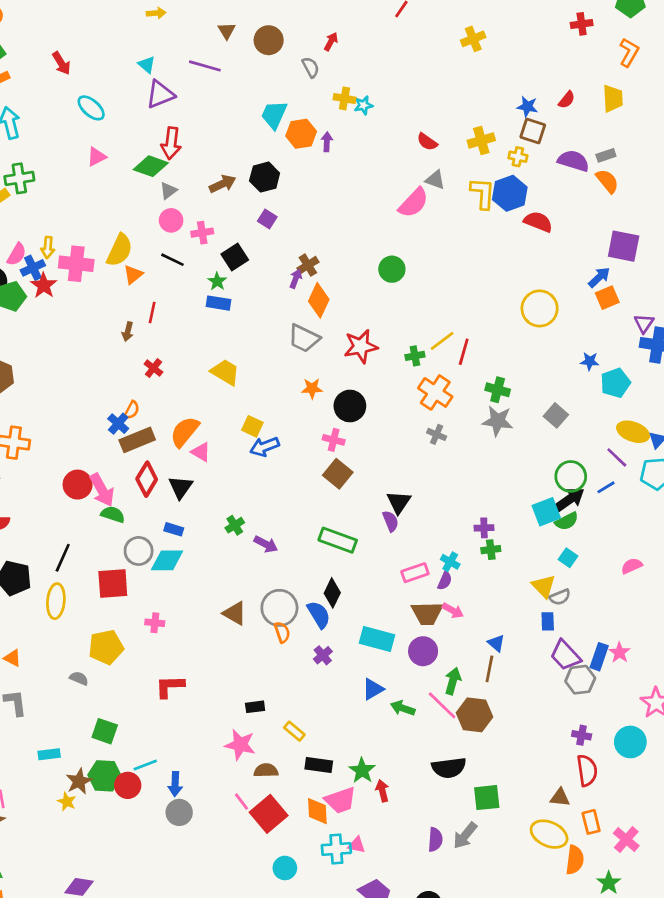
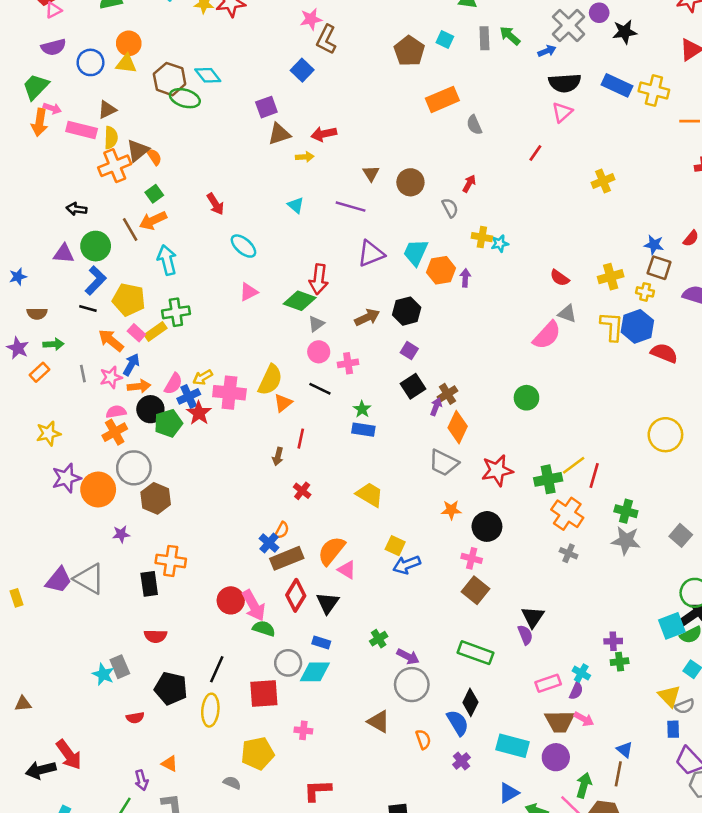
purple triangle: (160, 94) -> (371, 254), moved
yellow arrow: (48, 247) -> (203, 377), turned 54
black square: (235, 257) -> (413, 386), moved
green cross: (415, 356) -> (548, 479), size x1.5
gray circle: (279, 608) -> (412, 685), moved

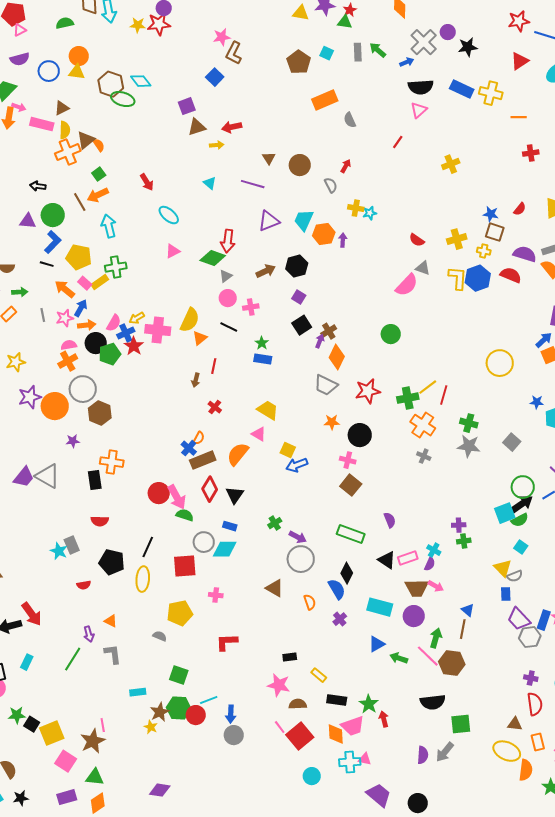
red semicircle: (664, 353) -> (511, 275), moved
pink triangle: (347, 570) -> (259, 434), moved
black triangle: (533, 617) -> (387, 560), moved, turned -30

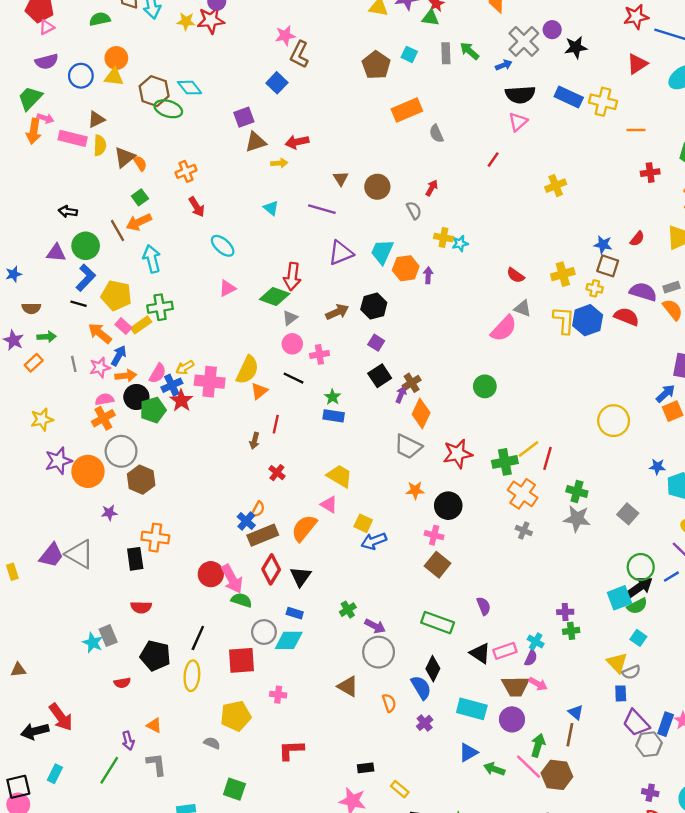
orange cross: (68, 152) -> (186, 171), moved, size x0.7

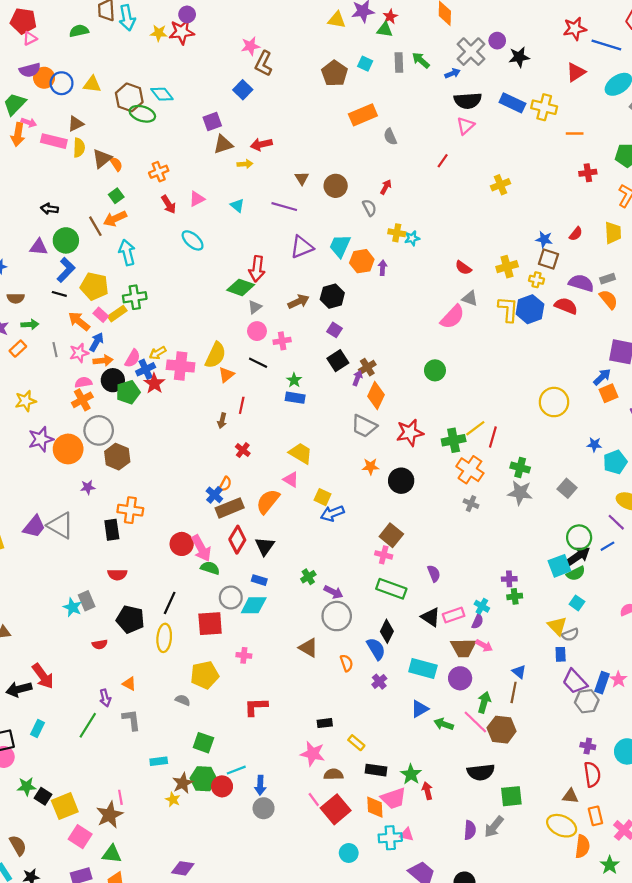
orange circle: (116, 58) -> (44, 78), moved
pink triangle: (227, 288) -> (197, 199), moved
pink cross: (434, 535) -> (384, 555), moved

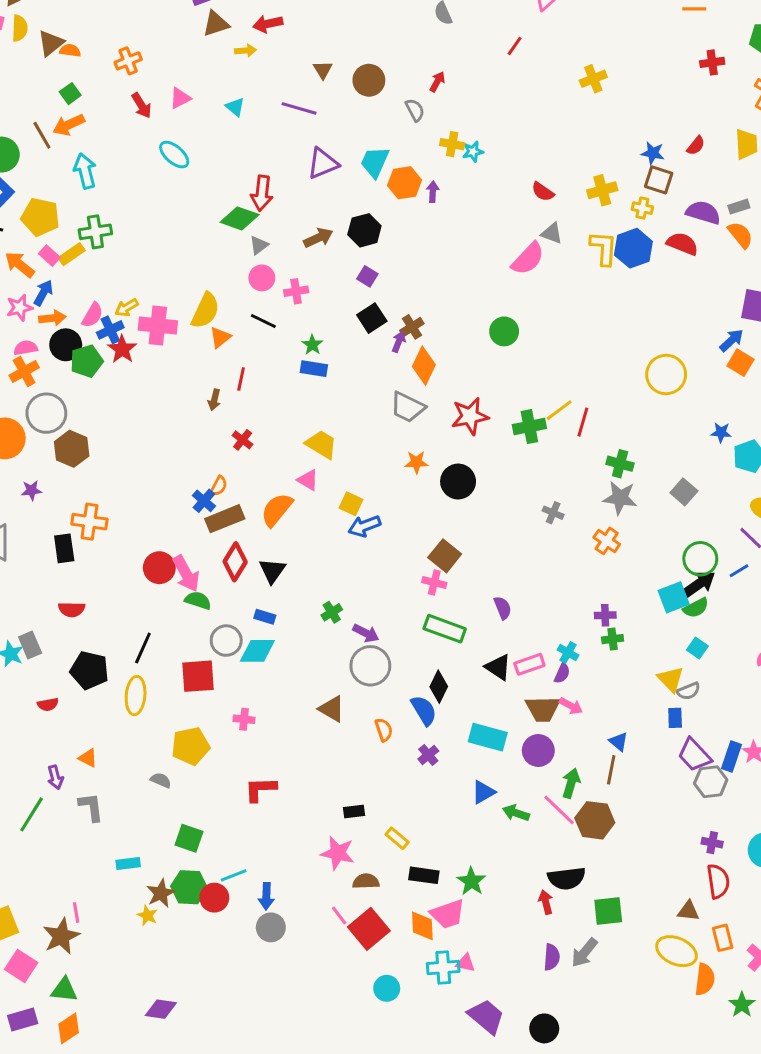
orange semicircle: (116, 164) -> (70, 51), turned -48
orange square: (609, 393) -> (740, 363), turned -36
orange cross: (470, 470) -> (607, 541), moved, size x0.7
red arrow: (427, 791) -> (546, 902), moved

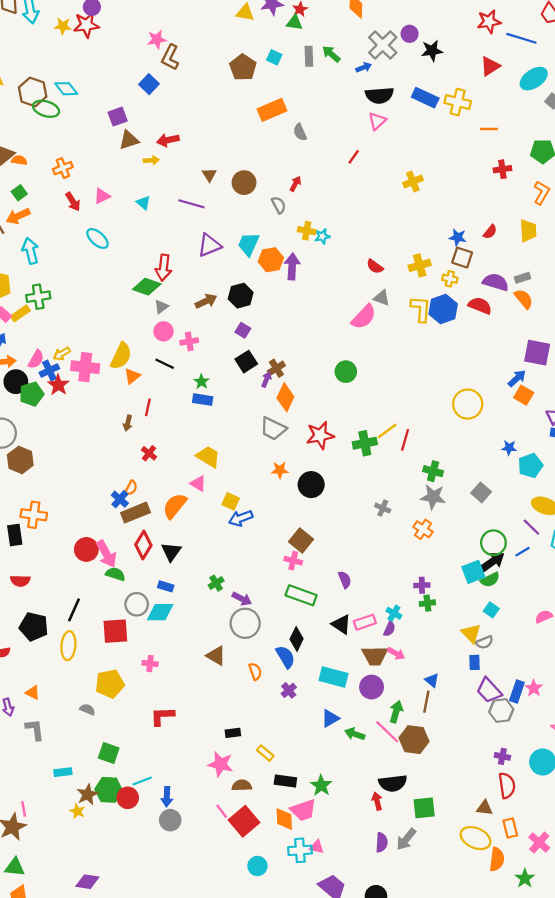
purple arrow: (433, 192) -> (292, 266), size x1.6

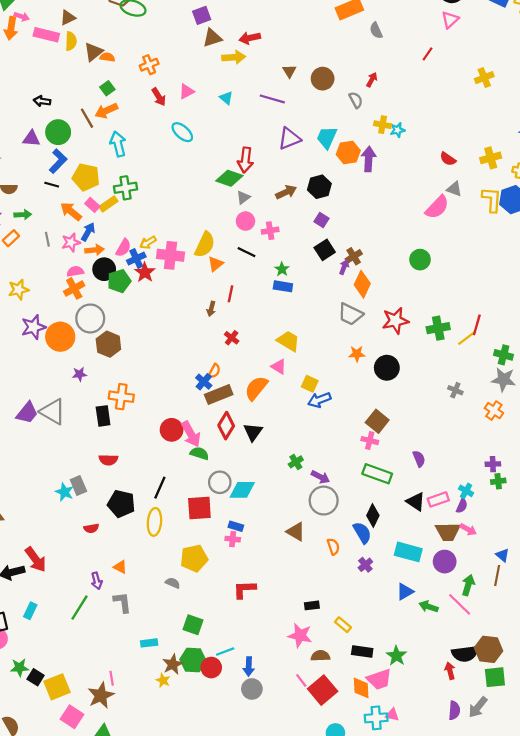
yellow arrow: (151, 160) -> (234, 57), size x1.5
yellow line: (387, 431) -> (467, 338), moved
blue rectangle: (166, 586) -> (236, 526), moved
brown hexagon: (414, 740) -> (489, 649), moved

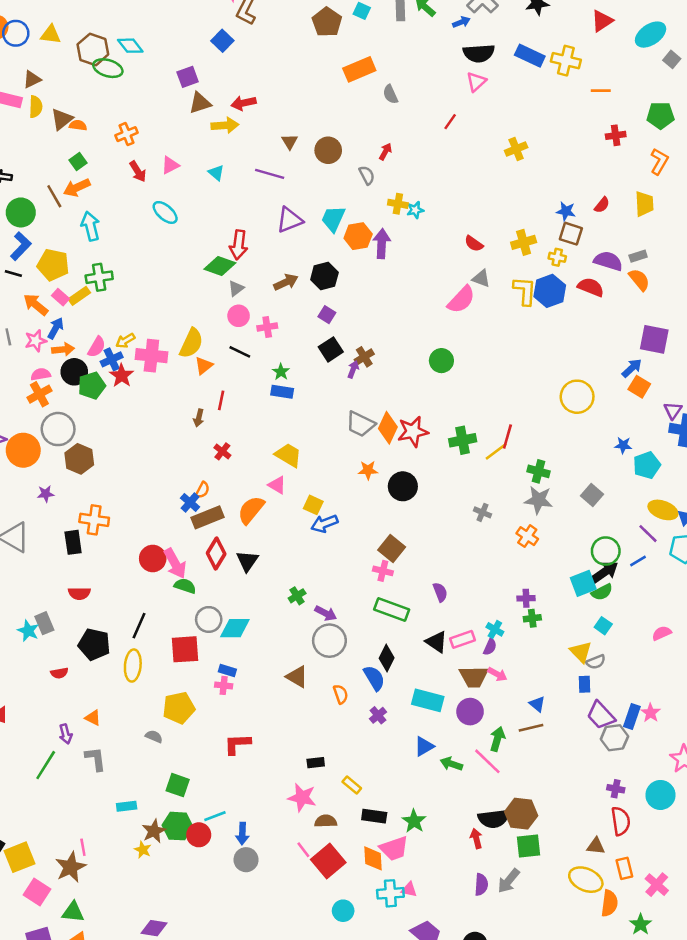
orange diamond: (362, 284) -> (388, 428), moved
brown line: (497, 575) -> (531, 728), turned 66

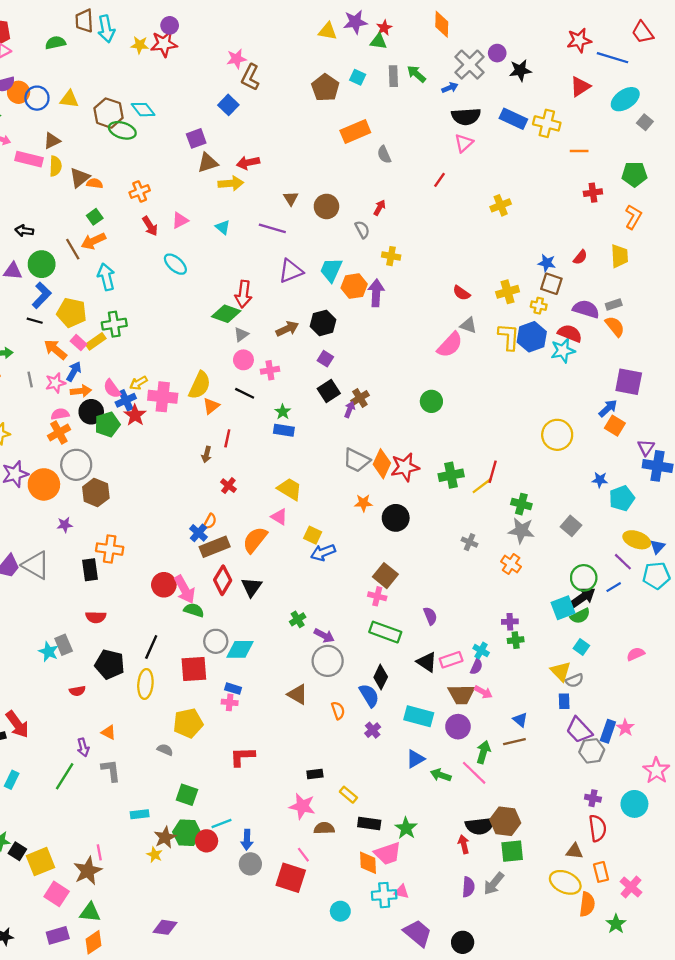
cyan star: (415, 210) -> (563, 351), moved, size x1.5
pink semicircle: (97, 347) -> (112, 389), turned 114
red square: (328, 861) -> (291, 878), moved, turned -32

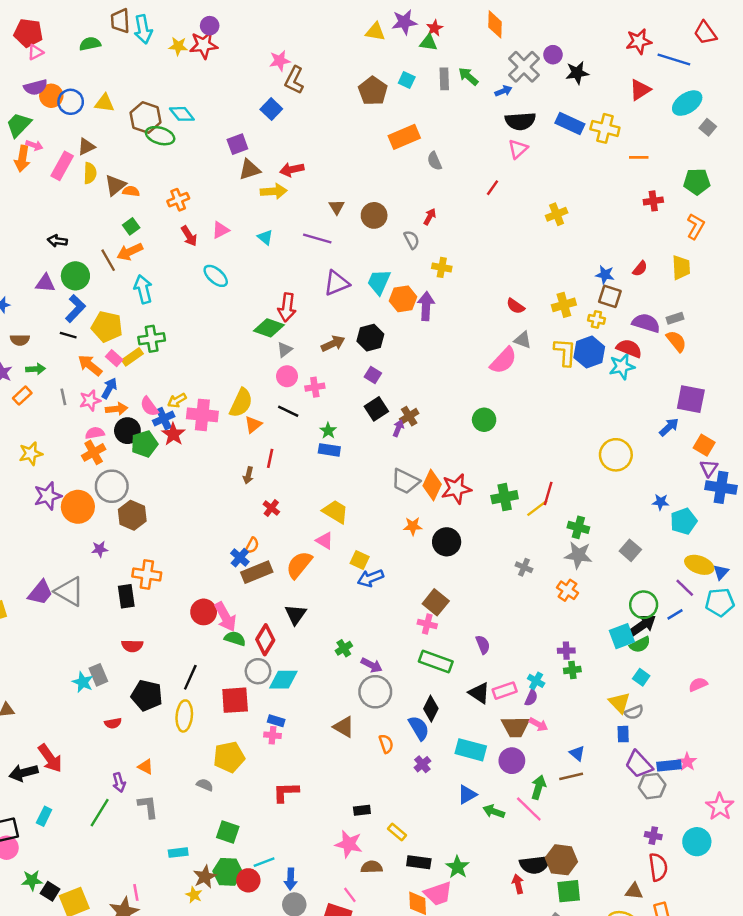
pink rectangle: (29, 159) -> (62, 166), turned -75
orange square: (615, 426) -> (704, 445), moved
red diamond: (223, 580) -> (265, 640), moved
blue rectangle: (608, 731) -> (669, 765), turned 65

